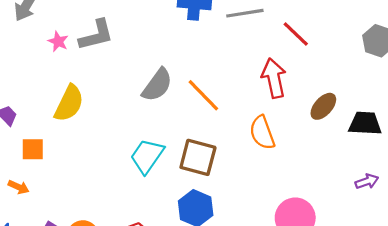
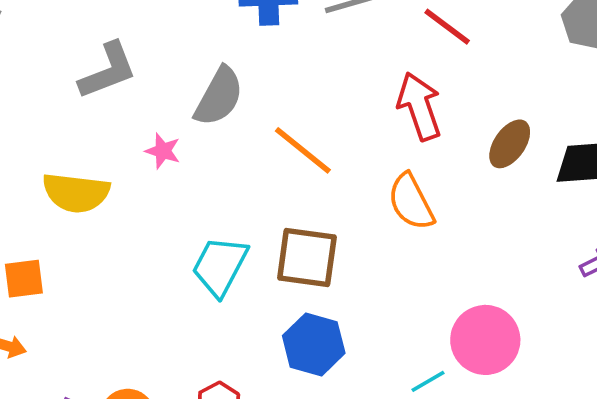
pink star: (58, 42) -> (163, 151), moved
gray semicircle: (157, 85) -> (219, 96), moved
yellow semicircle: (69, 103) -> (76, 193), turned 78

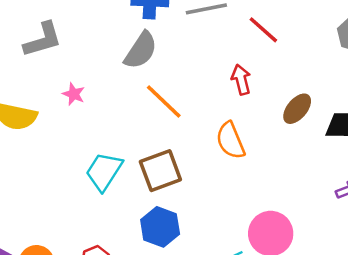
gray semicircle: (219, 96) -> (141, 50), moved
red arrow: (419, 106) -> (241, 80), size x0.7
brown square: (307, 257) -> (160, 171), turned -33

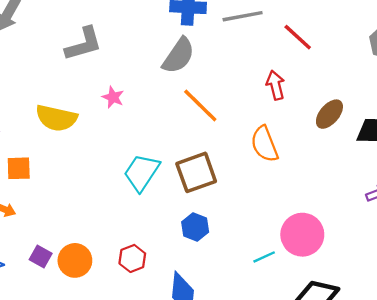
blue hexagon: (160, 227) -> (195, 227), size x0.7

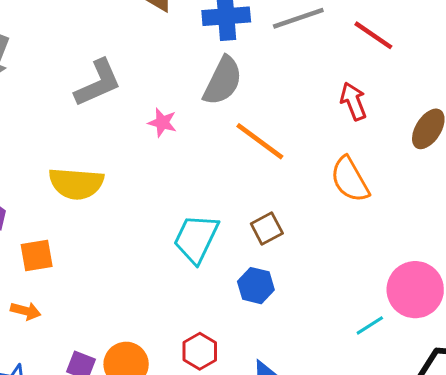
pink star: (113, 97) -> (162, 123), moved
brown square: (196, 172) -> (267, 228), size x0.6
blue hexagon: (195, 227) -> (256, 286), moved

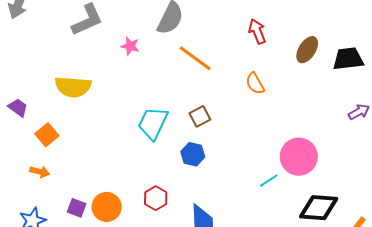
orange semicircle: (350, 179) -> (255, 83), size x0.7
orange square: (37, 255) -> (47, 135), turned -30

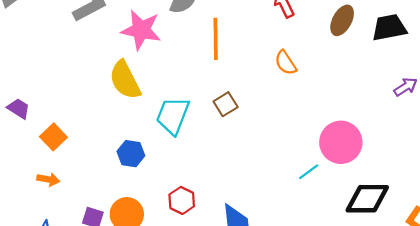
pink star: (130, 46) -> (141, 30), size x1.8
orange line: (195, 58) -> (216, 39), turned 57
yellow semicircle: (73, 87) -> (125, 80), moved, turned 63
blue hexagon: (193, 154) -> (131, 154), moved

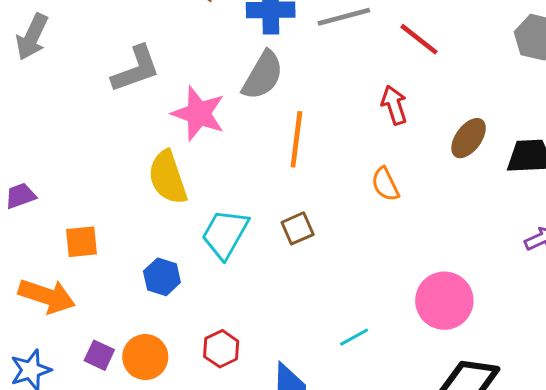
purple trapezoid: (19, 108) -> (20, 196), turned -60
orange square: (53, 137) -> (82, 242), moved, turned 30
cyan line: (309, 172) -> (354, 337), moved
orange arrow: (48, 179) -> (47, 296), size x1.8

